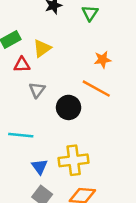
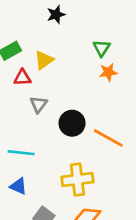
green triangle: (90, 13) -> (102, 48), moved
orange line: (96, 89) -> (108, 138), moved
blue triangle: (40, 167) -> (18, 186), moved, turned -30

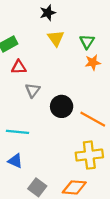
yellow triangle: (44, 60) -> (56, 38), moved, turned -30
yellow cross: (77, 180) -> (89, 155), moved

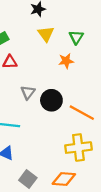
orange star: (93, 62) -> (66, 61), moved
gray triangle: (33, 90) -> (28, 92), moved

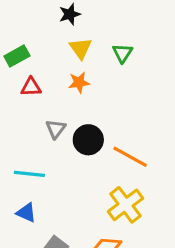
orange star: (66, 61) -> (79, 82), moved
yellow cross: (78, 148) -> (125, 205), turned -30

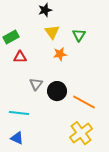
orange star: (79, 82) -> (60, 54), moved

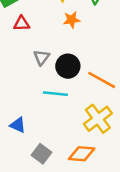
cyan line: (19, 113) -> (55, 94), moved

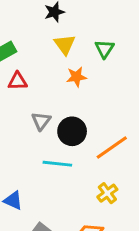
orange line: (102, 80) -> (112, 147), turned -64
yellow cross: (98, 119) -> (107, 193), size x0.6

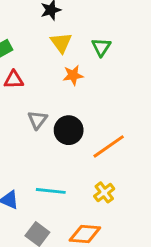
cyan line: (57, 164) -> (51, 191), moved

